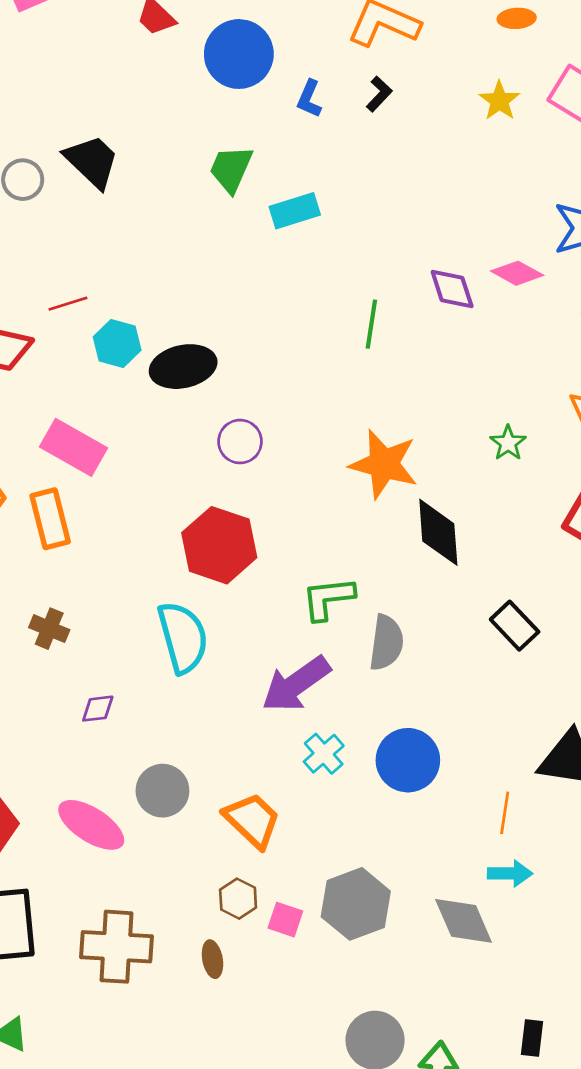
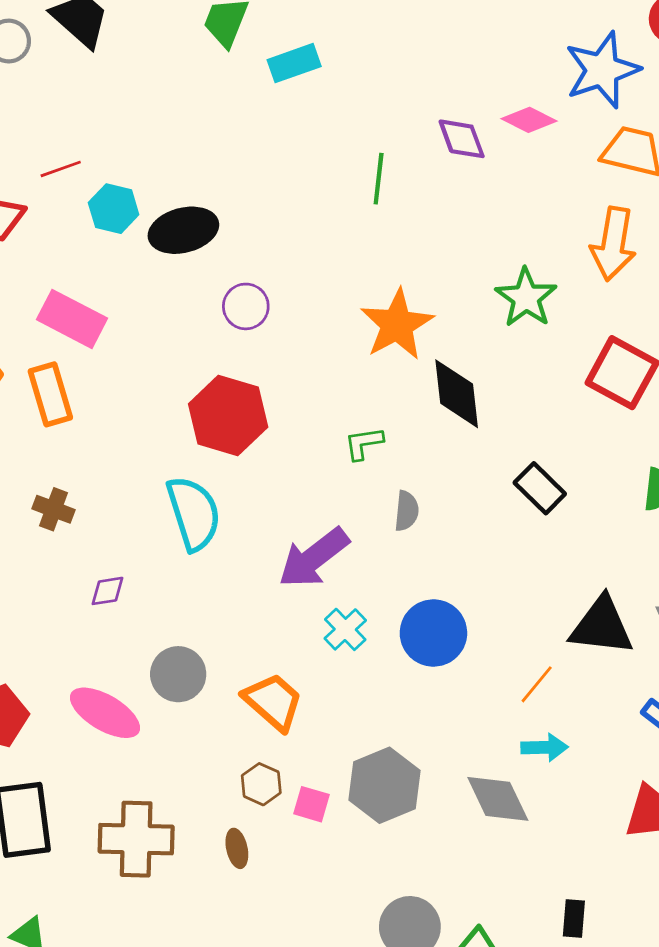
green star: (508, 443) -> (526, 298), size x1.6
orange star: (384, 464) -> (397, 325), turned 30
green L-shape: (328, 598) -> (364, 443), moved, size x0.7
gray semicircle: (386, 643) -> (407, 511), size x0.7
orange line: (505, 813) -> (537, 684), turned 33

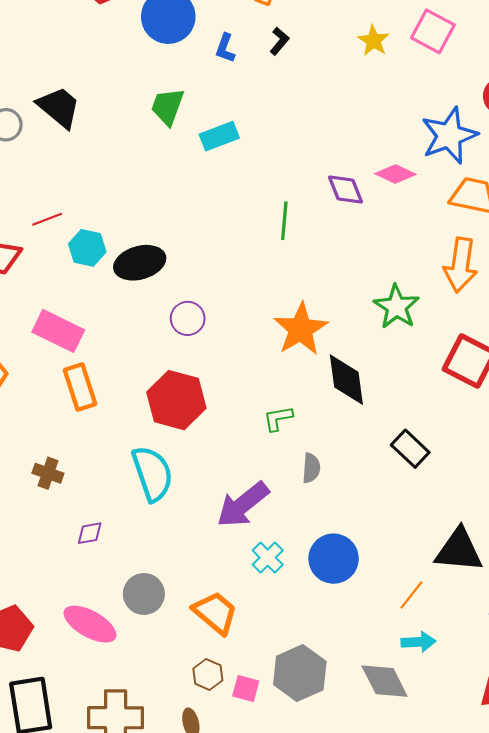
orange rectangle: (50, 394) -> (80, 387), moved

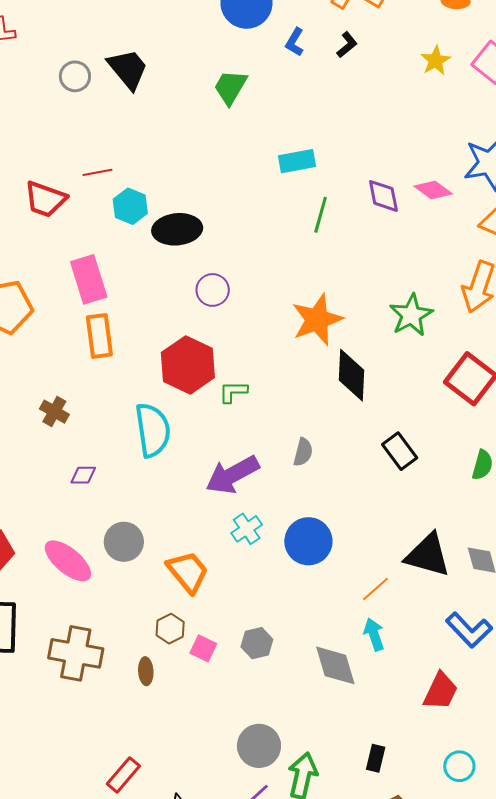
cyan rectangle: (219, 136) -> (297, 161), moved
pink rectangle: (58, 331) -> (89, 279), turned 36
green L-shape: (278, 418) -> (233, 392), moved
cyan arrow: (418, 642) -> (374, 634), turned -116
gray hexagon: (300, 673) -> (257, 643), size x0.6

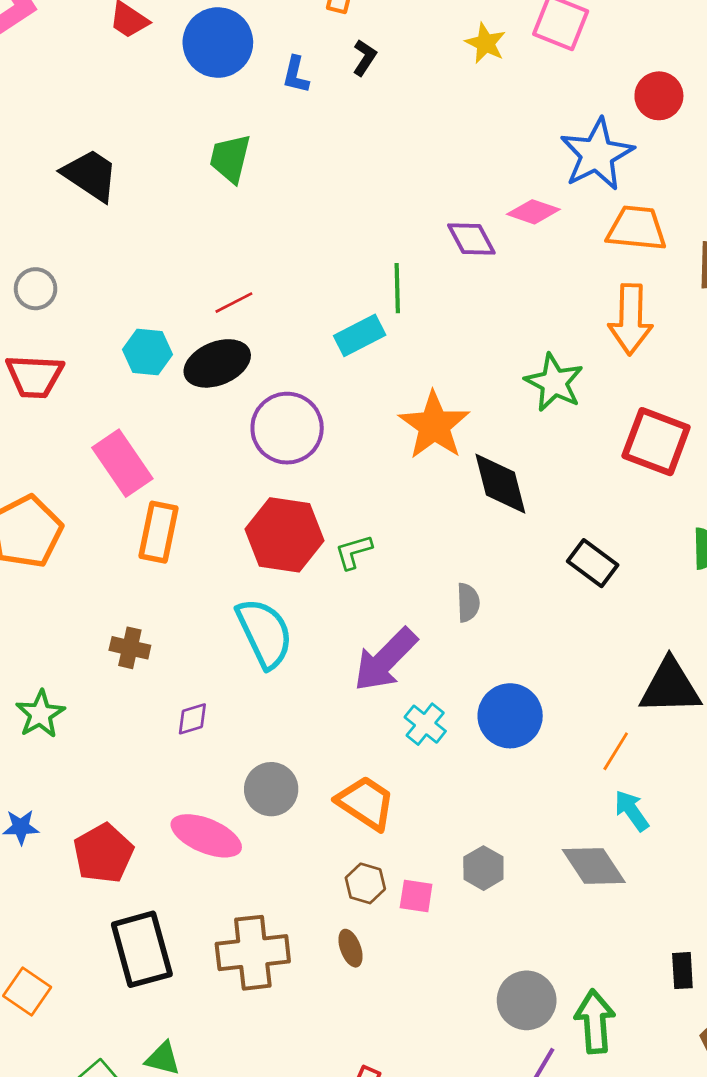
gray circle: (75, 76) -> (36, 289), moved
cyan rectangle: (297, 161) -> (360, 335), moved
red line: (97, 172) -> (234, 303), moved
purple circle: (213, 290) -> (287, 428), size x1.6
orange rectangle: (99, 336) -> (159, 532), turned 36

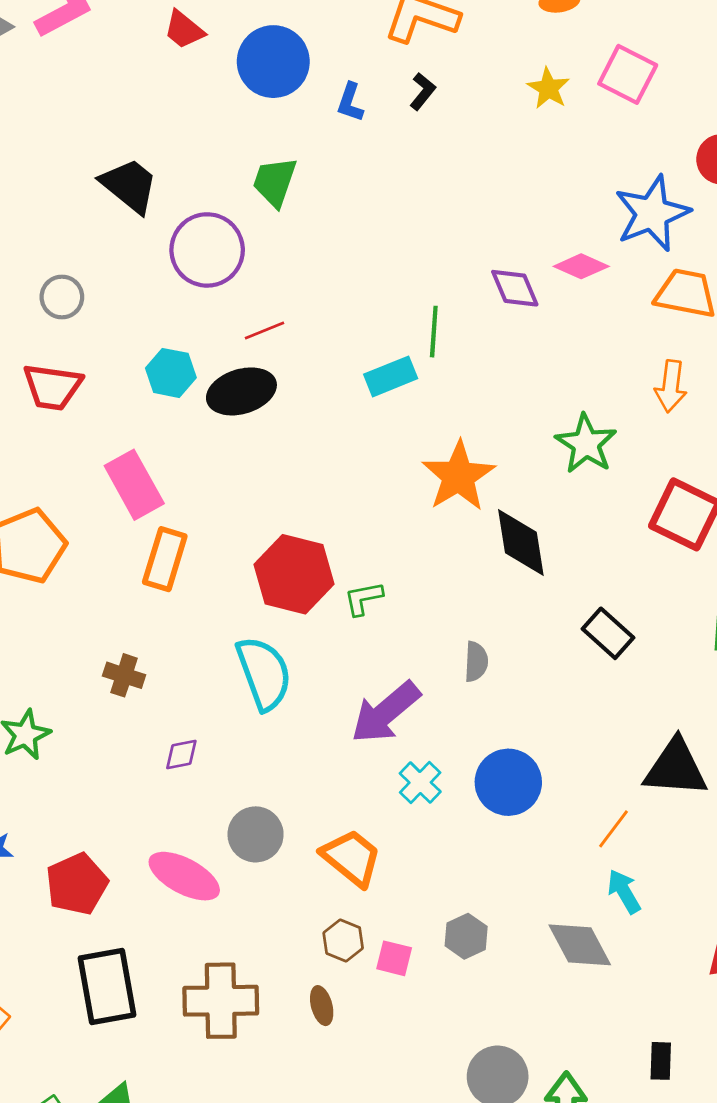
orange arrow: (631, 319) -> (671, 386), size x0.7
purple circle: (287, 428) -> (207, 250), moved

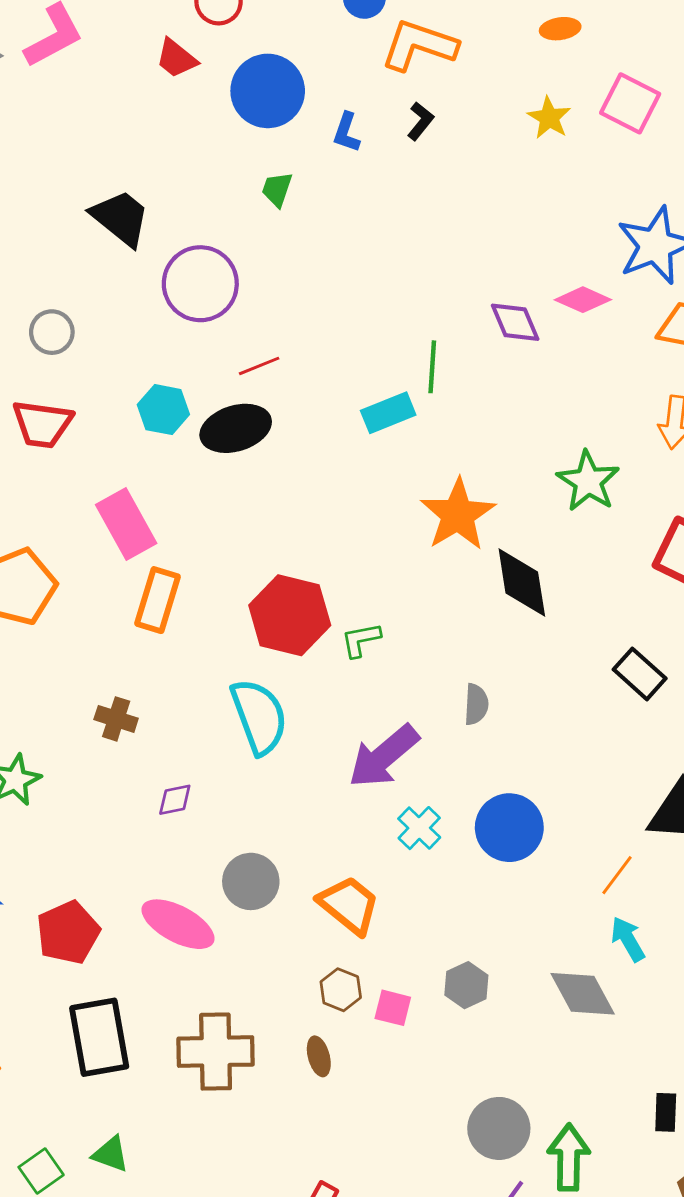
green trapezoid: (275, 182) -> (277, 189), moved, size x0.7
black rectangle: (608, 633) -> (640, 674), moved

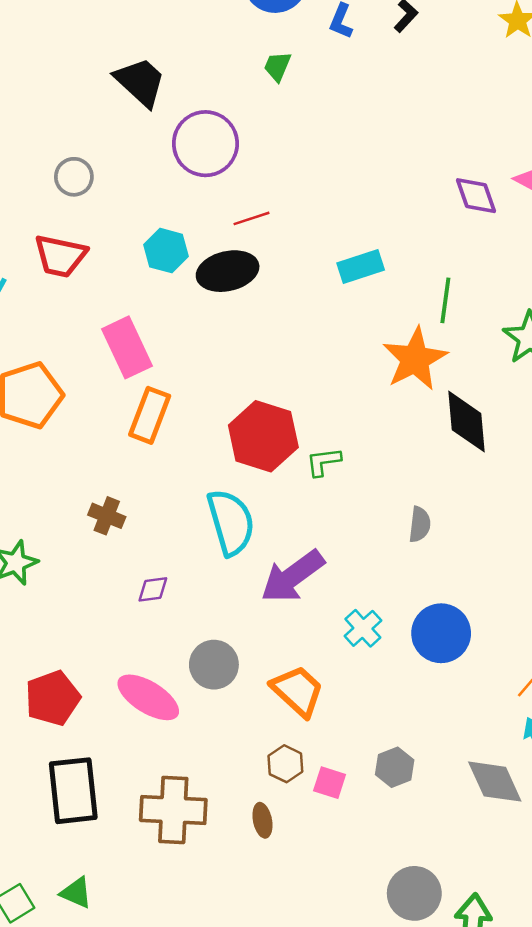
green line: (432, 367) -> (445, 300), moved
purple arrow: (384, 756) -> (293, 576), moved

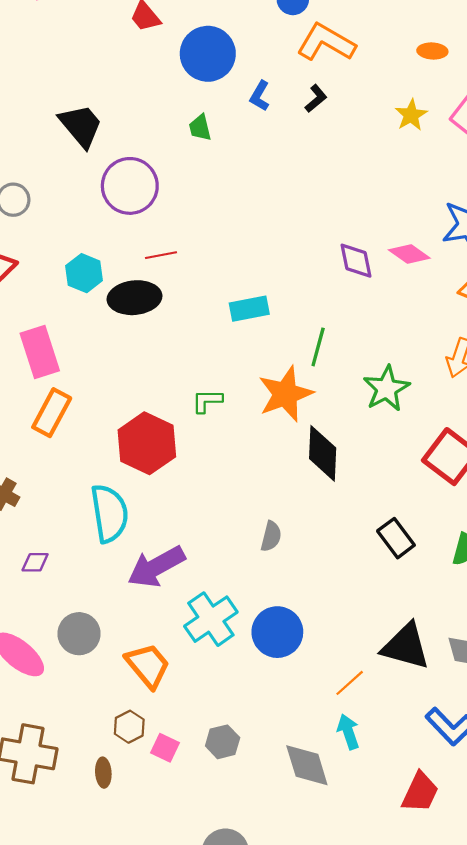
green trapezoid: (277, 66) -> (200, 128), turned -44
green L-shape: (323, 462) -> (207, 401), moved
cyan cross: (363, 628) -> (211, 619), size x1.6

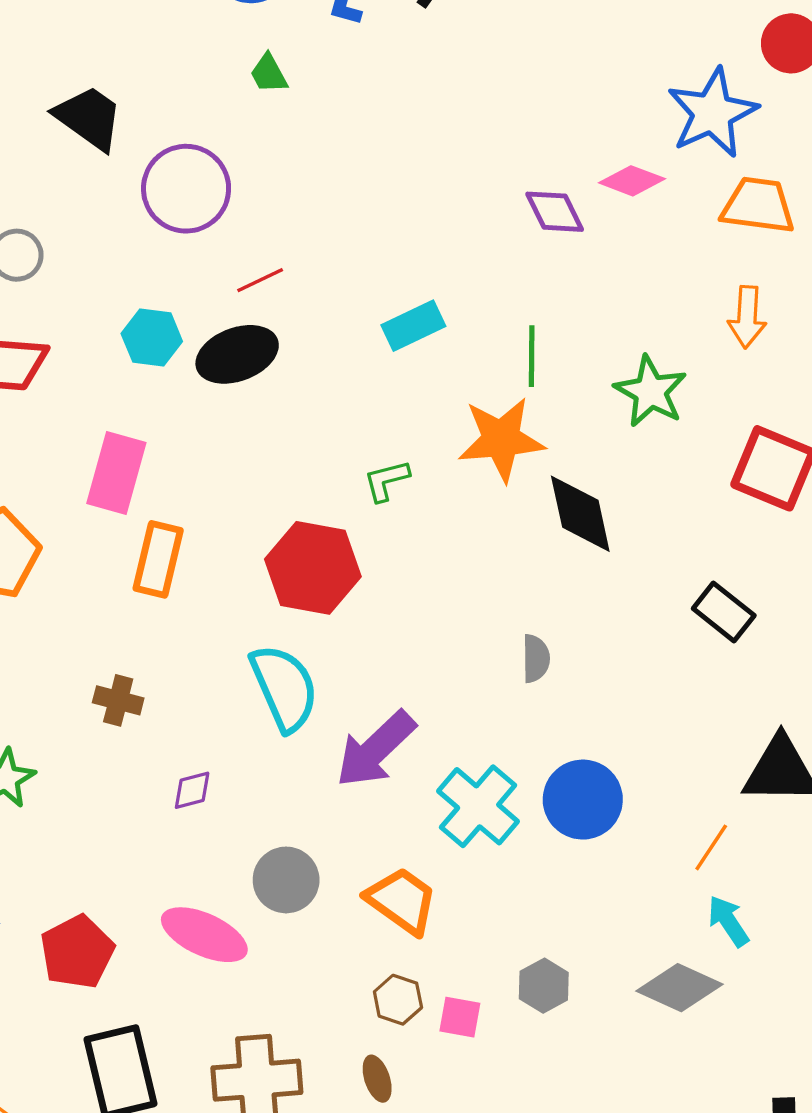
pink rectangle: (40, 352) -> (116, 473), turned 48
orange star: (285, 394) -> (501, 439), turned 30
gray diamond: (307, 765) -> (680, 988), turned -34

